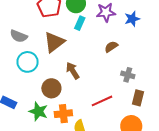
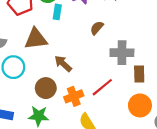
brown triangle: (54, 42) -> (36, 39), turned 45
gray cross: (128, 75) -> (122, 53), size x1.5
orange cross: (63, 114) -> (74, 96), moved

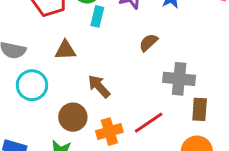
brown triangle: (36, 39) -> (65, 50), size x0.7

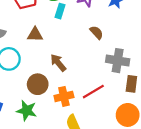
brown semicircle: (148, 43) -> (97, 32), turned 88

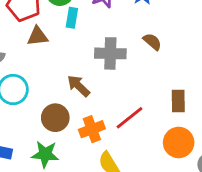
brown semicircle: (97, 32) -> (152, 42), moved
brown triangle: (35, 35) -> (38, 36), moved
gray cross: (118, 61) -> (110, 53), moved

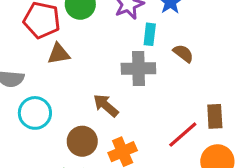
cyan rectangle: (72, 18) -> (150, 34), moved
red line: (130, 118) -> (183, 135), moved

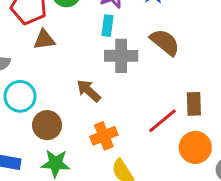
cyan rectangle: (150, 34) -> (107, 26), moved
brown semicircle: (183, 53) -> (165, 42), size x1.5
brown circle: (82, 141) -> (47, 125), moved

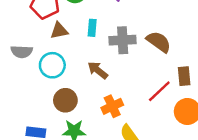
cyan rectangle: (107, 26) -> (92, 28), moved
brown semicircle: (165, 42) -> (159, 42), moved
cyan circle: (20, 96) -> (52, 65), moved

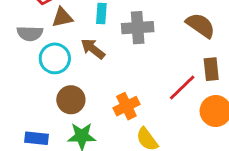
brown semicircle: (159, 42) -> (201, 25), moved
gray semicircle: (22, 52) -> (30, 33), moved
brown arrow: (98, 70) -> (93, 49), moved

